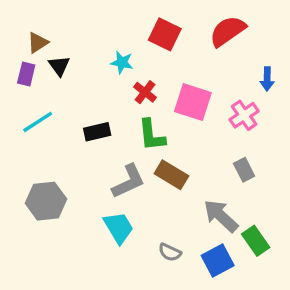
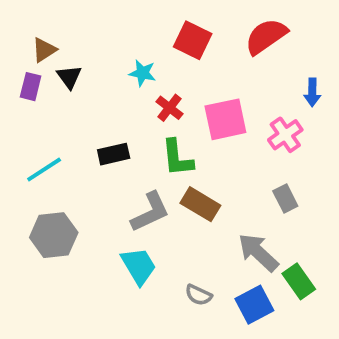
pink square: (193, 102) -> (225, 119), turned -30
cyan line: (38, 122) -> (44, 170), moved

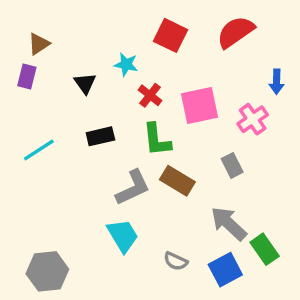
black triangle: (69, 77) -> (85, 83), moved
gray rectangle: (285, 198) -> (232, 165), moved
gray hexagon: (54, 235) -> (47, 271), moved

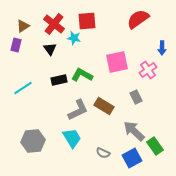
red square: (171, 35) -> (87, 21), moved, turned -30
red cross: (150, 95) -> (54, 24), moved, size x1.5
green L-shape: (157, 140) -> (82, 75), moved, turned 125
gray hexagon: (47, 271) -> (33, 141), moved

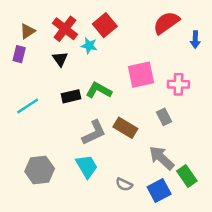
red square: (87, 21) -> (105, 25), turned -36
blue arrow: (162, 48) -> (195, 40), moved
pink cross: (148, 70) -> (178, 84), turned 36

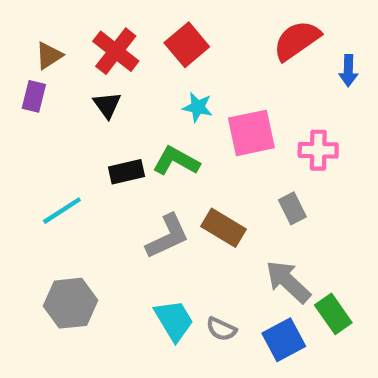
cyan star: (89, 46) -> (198, 107), moved
cyan line: (28, 106) -> (62, 211), moved
cyan trapezoid: (87, 166) -> (174, 320), moved

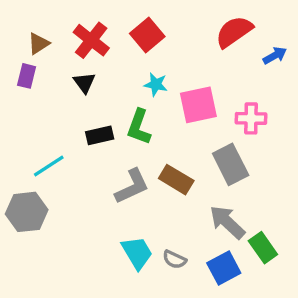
blue arrow: (348, 71) -> (275, 56), turned -120
green L-shape: (176, 161) -> (139, 127), turned -99
gray rectangle: (292, 208) -> (231, 164), size x1.6
gray hexagon: (71, 303) -> (27, 212), moved

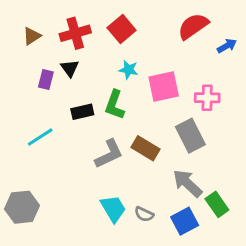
red cross: (91, 40) -> (75, 33), turned 36
purple rectangle: (27, 76) -> (46, 80), moved
gray hexagon: (27, 212) -> (22, 207), moved

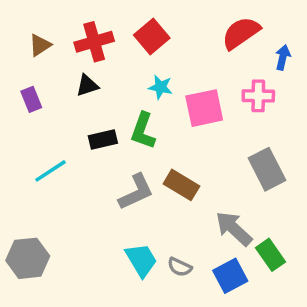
blue arrow: (227, 46) -> (283, 57), turned -48
black triangle: (70, 68) -> (87, 85), turned 48
purple rectangle: (46, 80) -> (31, 99), moved, turned -36
pink cross: (207, 98) -> (258, 96), moved
gray rectangle: (190, 136) -> (267, 169), moved

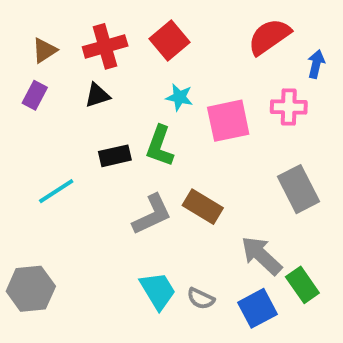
purple rectangle: (31, 99) -> (35, 95), moved, turned 50

